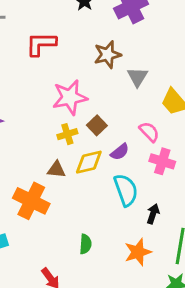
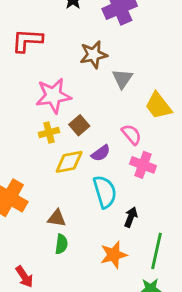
brown triangle: (56, 170) -> (57, 218), moved

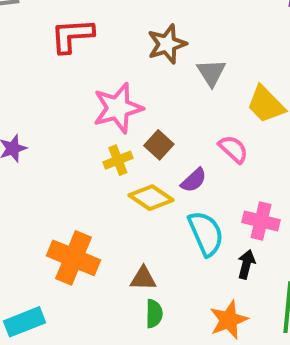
yellow diamond: (69, 162) -> (151, 198), turned 52
pink cross: (143, 165) -> (261, 221), moved

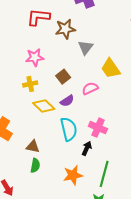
red L-shape: (72, 36) -> (38, 17), moved
pink star: (118, 108) -> (35, 57), size x0.7
brown square: (159, 145) -> (63, 77), moved
pink semicircle: (233, 149) -> (90, 88), turned -77

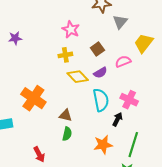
pink star: (35, 57) -> (71, 29), turned 30
yellow trapezoid: (111, 68) -> (144, 43), turned 70

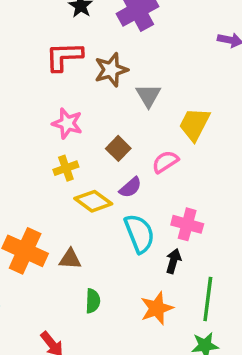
brown triangle: (65, 115) -> (70, 259), moved

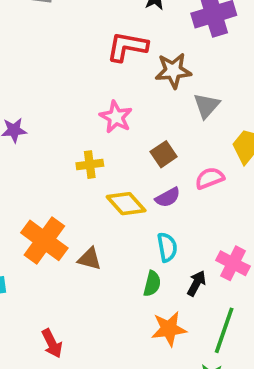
yellow cross: (66, 168) -> (90, 165), moved
pink cross: (187, 224) -> (233, 263), moved
cyan semicircle: (139, 233) -> (167, 247), size x0.7
green semicircle: (93, 301) -> (152, 284), moved

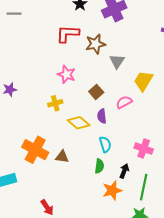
purple semicircle: (168, 197) -> (102, 116), turned 120
black arrow: (197, 283) -> (124, 171), moved

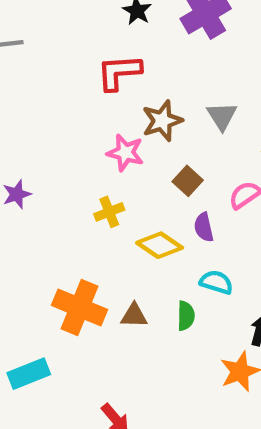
brown star: (95, 44) -> (162, 121), moved
cyan semicircle: (105, 144) -> (216, 282), turned -49
green semicircle: (99, 166) -> (186, 316), moved

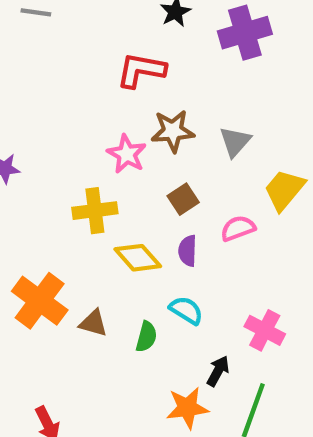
yellow cross: (109, 212) -> (95, 211), size x1.4

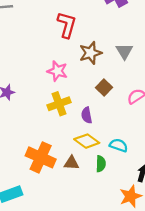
red L-shape: (141, 70) -> (67, 25), turned 108
pink star: (127, 154) -> (57, 71), moved
purple semicircle: (188, 251) -> (87, 115), moved
yellow diamond: (138, 258) -> (87, 141), moved

